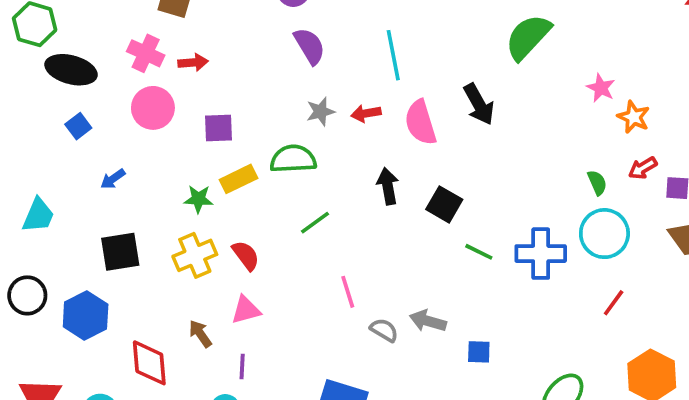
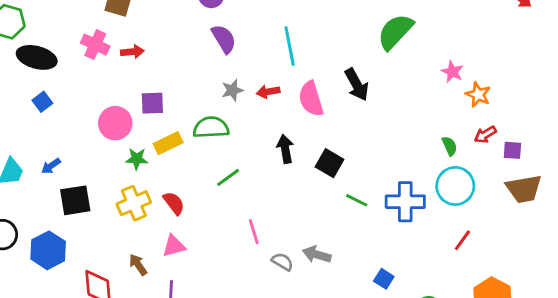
pink circle: (153, 108) -> (115, 123), moved
blue arrow: (113, 179) -> (51, 166), moved
blue square: (479, 352) -> (384, 279), moved, turned 30

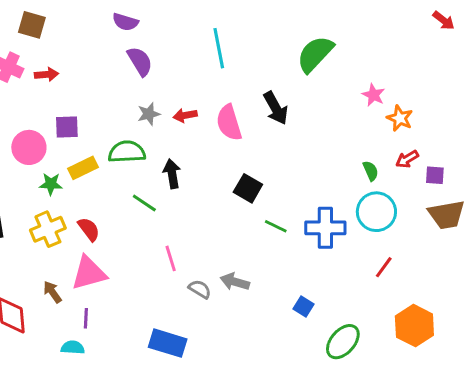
cyan line: (290, 46) -> (219, 48), moved
black arrow: (285, 149) -> (172, 174), moved
green line: (228, 177) -> (144, 203), turned 70
pink triangle: (174, 246) -> (89, 273), size x1.5

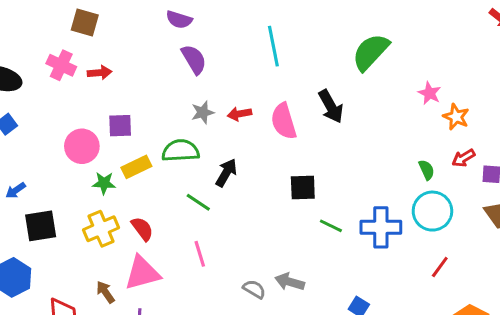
black arrow: (172, 174) -> (226, 173), turned 40
black square: (248, 188) -> (303, 188), turned -32
pink line: (171, 258) -> (200, 254), moved

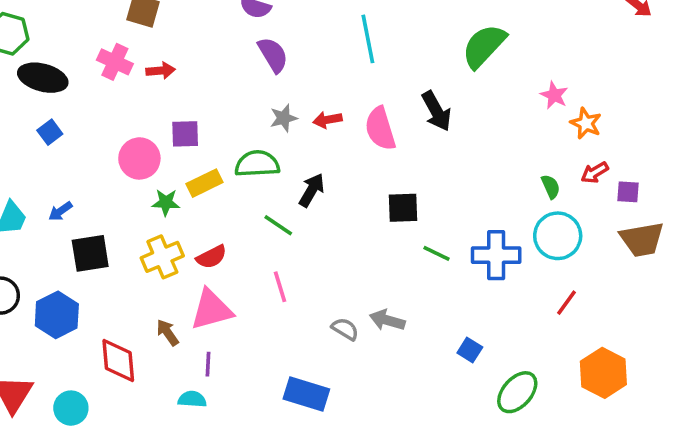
red semicircle: (142, 229) -> (211, 257), turned 100

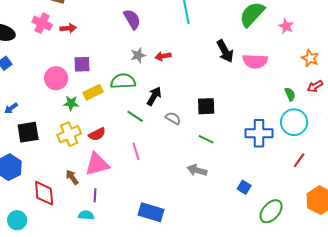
pink star: (554, 95) -> (286, 26), moved
pink semicircle: (380, 129) -> (255, 61), moved, turned -70
green line: (436, 253) -> (206, 139), moved
gray semicircle: (345, 329) -> (173, 118), moved

